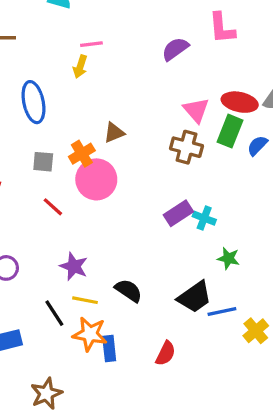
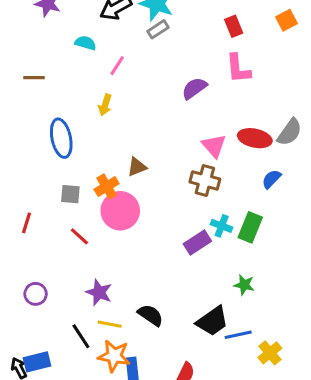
pink line: (91, 44) -> (117, 66), moved, turned -50
green rectangle: (230, 131) -> (250, 227), moved
cyan cross: (204, 218) -> (222, 226), moved

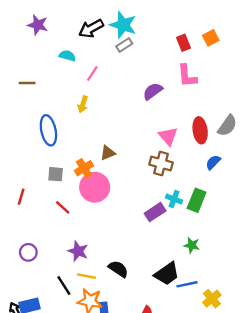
orange square: (287, 20) -> (211, 38), moved
red ellipse: (255, 138) -> (200, 130), turned 70

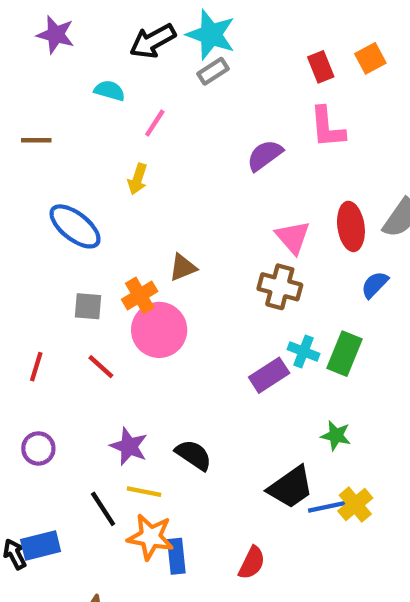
blue ellipse: (48, 130) -> (75, 226), turned -40
red line: (21, 197) -> (36, 367), moved
black semicircle: (118, 269) -> (194, 455), moved
yellow cross: (212, 299) -> (355, 505), moved

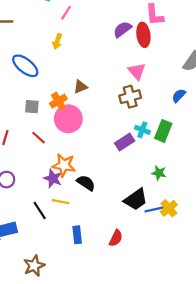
red ellipse: (351, 226) -> (143, 35), moved
brown cross: (280, 287) -> (130, 97), turned -30
orange star: (150, 537) -> (64, 165), moved

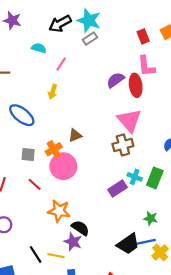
pink triangle: (137, 71) -> (129, 120), size x1.4
purple star: (53, 178) -> (73, 242), moved
yellow line: (61, 202) -> (56, 256), moved
blue line: (154, 209) -> (146, 242), moved

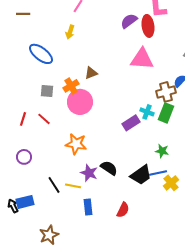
pink triangle: (129, 120) -> (142, 59), turned -45
brown cross: (123, 145) -> (166, 92), moved
red line: (35, 184) -> (44, 119), moved
black semicircle: (80, 228) -> (109, 168), moved

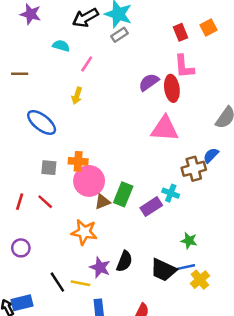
brown triangle: (91, 73) -> (102, 202), moved
orange cross: (71, 86) -> (78, 161), turned 35
green rectangle: (166, 113) -> (123, 194), moved
black semicircle: (109, 168) -> (124, 261), turned 78
black trapezoid: (141, 175) -> (163, 270), turned 60

